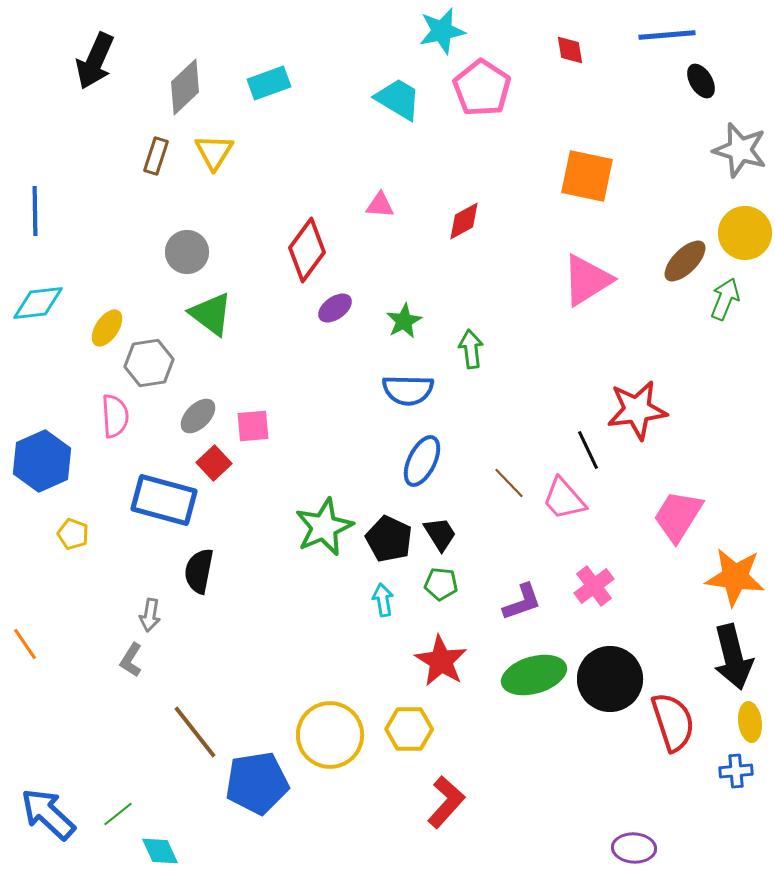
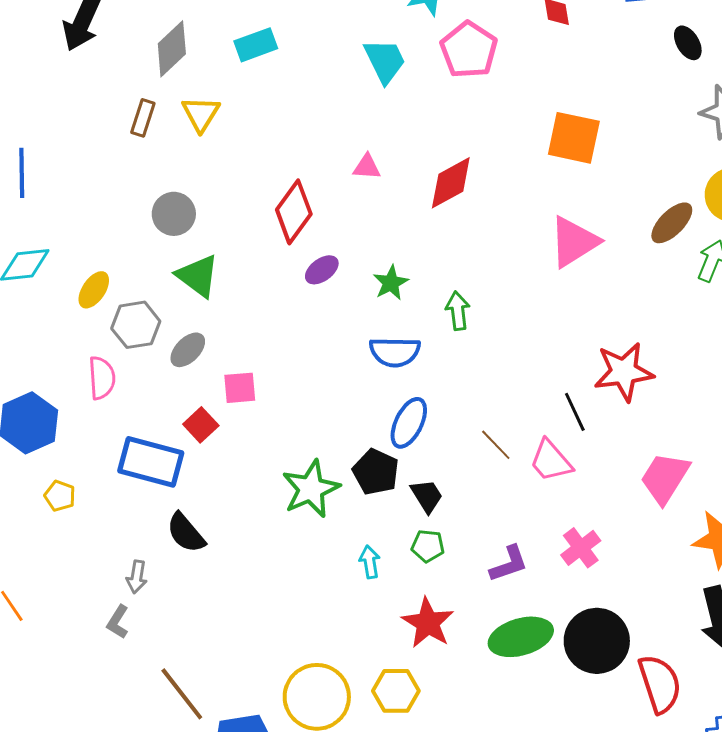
cyan trapezoid: (398, 99) -> (385, 61), turned 33
red diamond: (464, 221) -> (451, 183), size x1.4
gray ellipse: (198, 416) -> (188, 350), moved
black pentagon: (389, 539) -> (376, 472), moved
black semicircle: (199, 571) -> (186, 533), turned -51

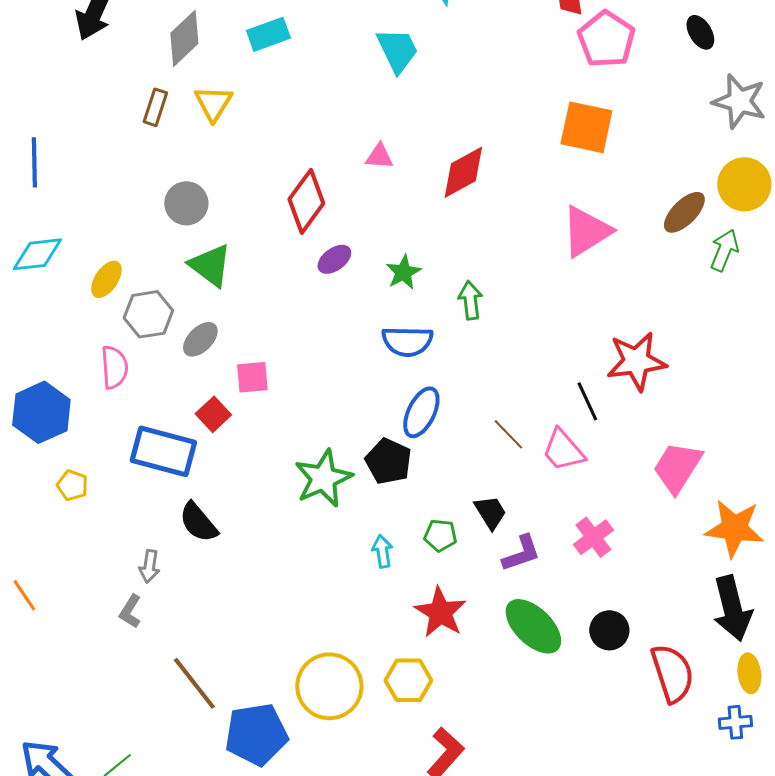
pink pentagon: (469, 50) -> (606, 39), moved
black trapezoid: (427, 496) -> (490, 512), moved
green ellipse: (521, 637) -> (533, 626), turned 60
black circle: (597, 641) -> (609, 630), size x0.6

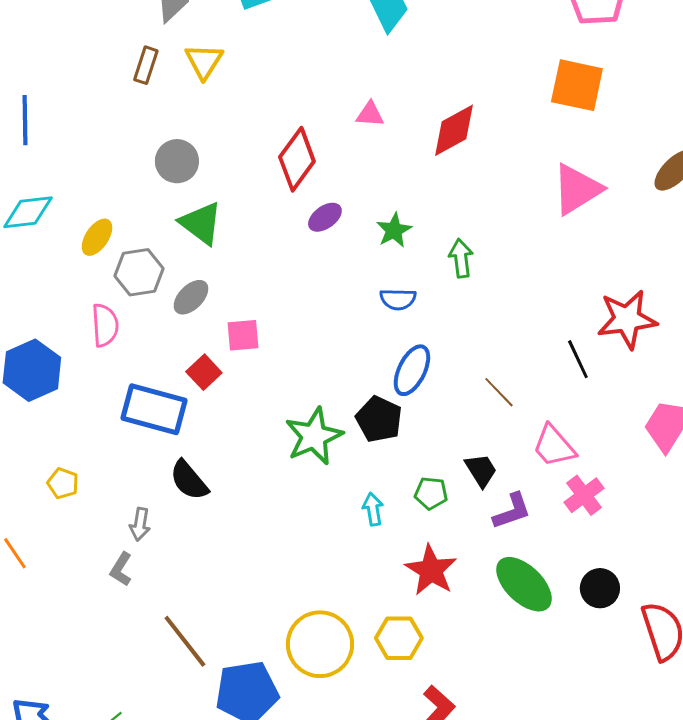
blue semicircle: (407, 341) -> (398, 299), size x0.7
pink trapezoid: (563, 450) -> (554, 446), moved
yellow pentagon: (72, 485) -> (63, 483), moved

